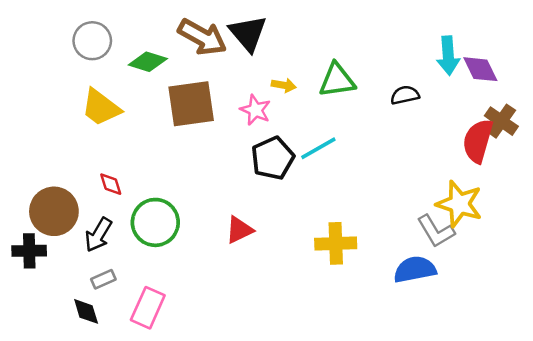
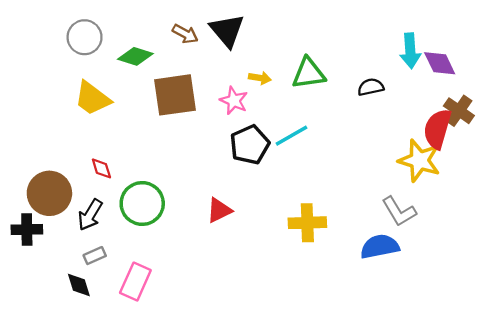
brown arrow: (202, 37) -> (185, 34), size x0.6
yellow star: (459, 204) -> (419, 161), moved

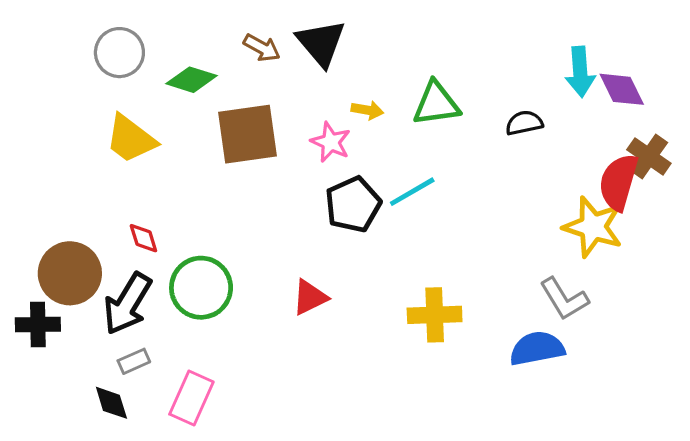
black arrow: (90, 215) -> (127, 304), size x1.4

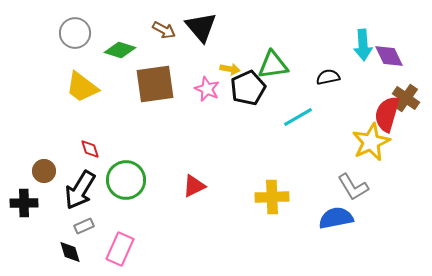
cyan line: (412, 192) -> (298, 117), moved
black pentagon: (353, 205) -> (248, 88), moved
yellow star: (593, 227) -> (371, 142), turned 30
brown circle: (70, 273) -> (44, 171), size x0.6

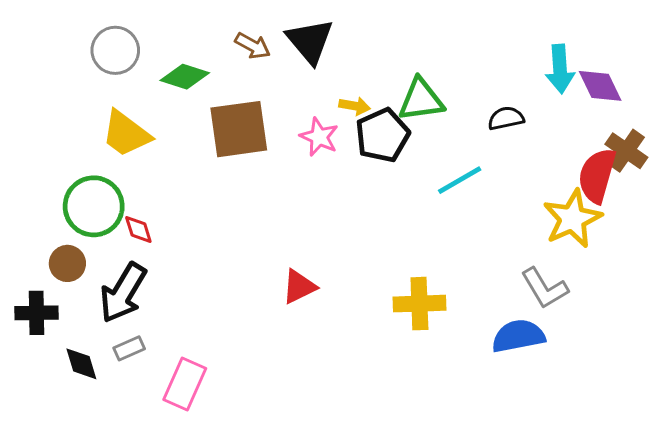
green circle: (126, 180) -> (94, 206), moved
black diamond: (70, 252) -> (81, 364), moved

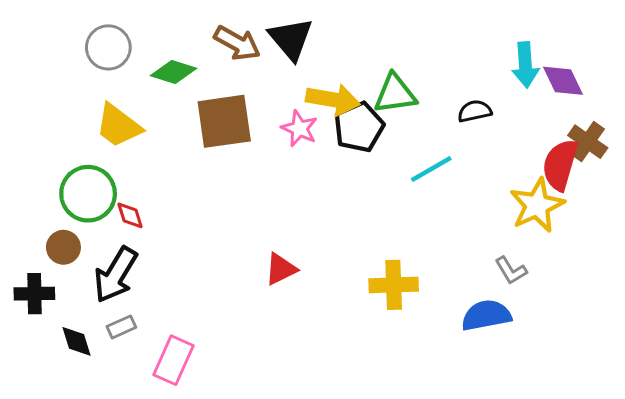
brown arrow: (253, 46) -> (237, 43), size x1.4
yellow arrow: (355, 106) -> (333, 100), size x1.8
gray L-shape: (545, 288) -> (511, 270), size x0.7

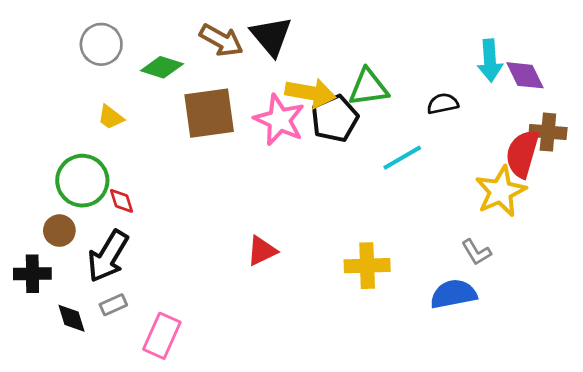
yellow trapezoid: (118, 126) -> (111, 117), size x0.6
pink star: (299, 129) -> (279, 120), size x1.5
brown cross: (588, 142) -> (548, 132), turned -30

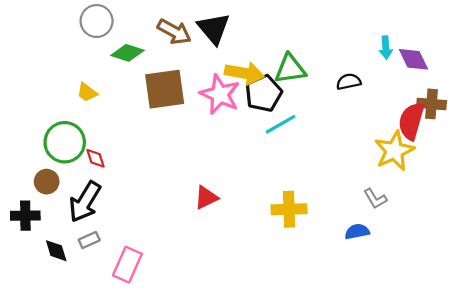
gray circle: (101, 44) -> (97, 21), moved
cyan arrow: (490, 60) -> (386, 48), size x0.7
cyan line: (402, 158) -> (281, 124), moved
blue semicircle: (453, 294) -> (357, 232), size x0.7

